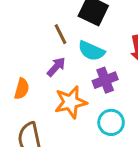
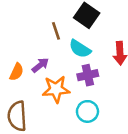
purple arrow: (56, 67) -> (40, 65), moved

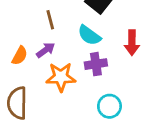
brown line: (56, 31) -> (50, 20), moved
cyan circle: (87, 111) -> (109, 106), moved

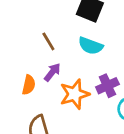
purple cross: (96, 64) -> (107, 86), moved

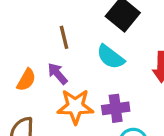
purple arrow: (52, 72) -> (58, 74), turned -96

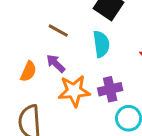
brown line: (64, 37) -> (58, 31), turned -42
cyan semicircle: (111, 57) -> (101, 44), turned -130

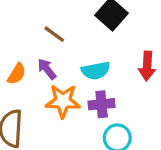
cyan semicircle: (101, 44) -> (96, 71), moved, turned 80

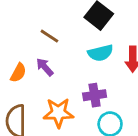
cyan semicircle: (96, 71) -> (100, 53), moved
orange star: (63, 101) -> (58, 113), moved

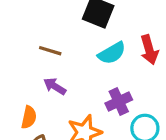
orange semicircle: (18, 73) -> (29, 117), moved

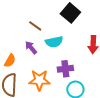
cyan semicircle: (112, 53) -> (54, 42), moved

